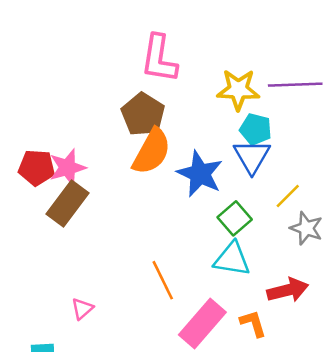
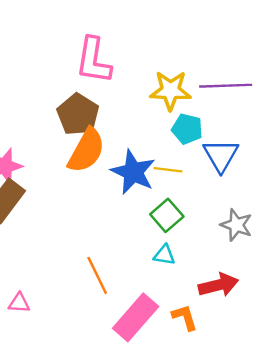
blue triangle: (252, 156) -> (221, 155), moved
yellow line: (288, 196) -> (168, 170), moved, turned 52
cyan triangle: (232, 259) -> (164, 255), size x0.6
pink triangle: (82, 309) -> (19, 303), turned 45

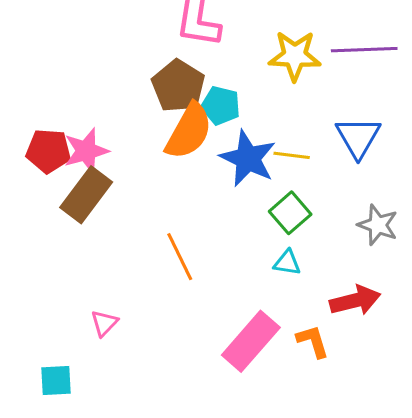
cyan pentagon: (187, 129) -> (221, 106), moved
orange line: (97, 275) -> (180, 257), moved
pink triangle: (19, 303) -> (104, 323), turned -50

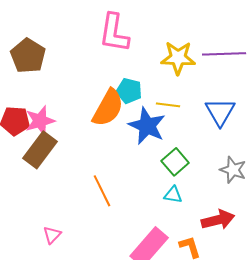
brown pentagon: (178, 86) -> (28, 56), moved
yellow line: (292, 155) -> (168, 105), moved

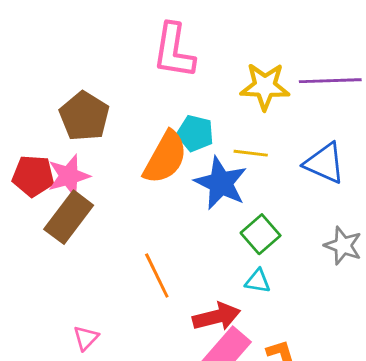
brown pentagon: (28, 56) -> (84, 116), moved
blue triangle: (220, 112) -> (325, 163), turned -36
red arrow: (218, 220) -> (217, 317), moved

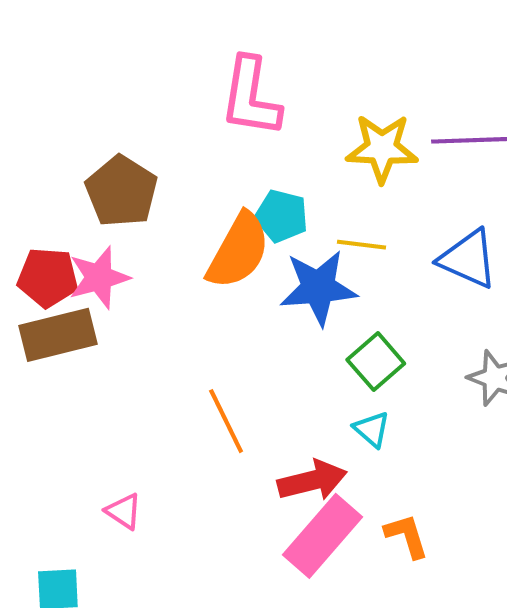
blue star: (221, 183) -> (318, 288), turned -30
brown rectangle: (69, 217) -> (58, 335), moved, turned 39
cyan triangle: (258, 281) -> (372, 429), turned 32
pink triangle: (86, 338) -> (124, 511), turned -40

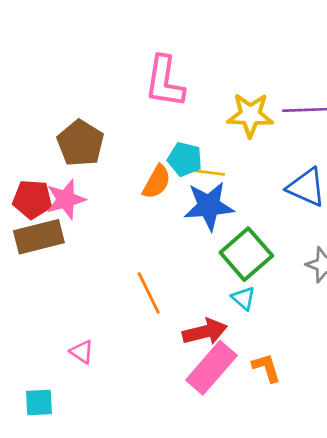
yellow line: (361, 245) -> (209, 173), moved
orange semicircle: (238, 251) -> (157, 182), size x0.7
green square: (376, 362) -> (246, 254), size x1.4

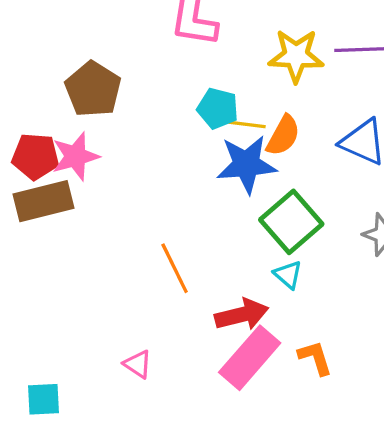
orange semicircle: (157, 182) -> (283, 136), moved
pink triangle: (82, 352) -> (138, 364), moved

